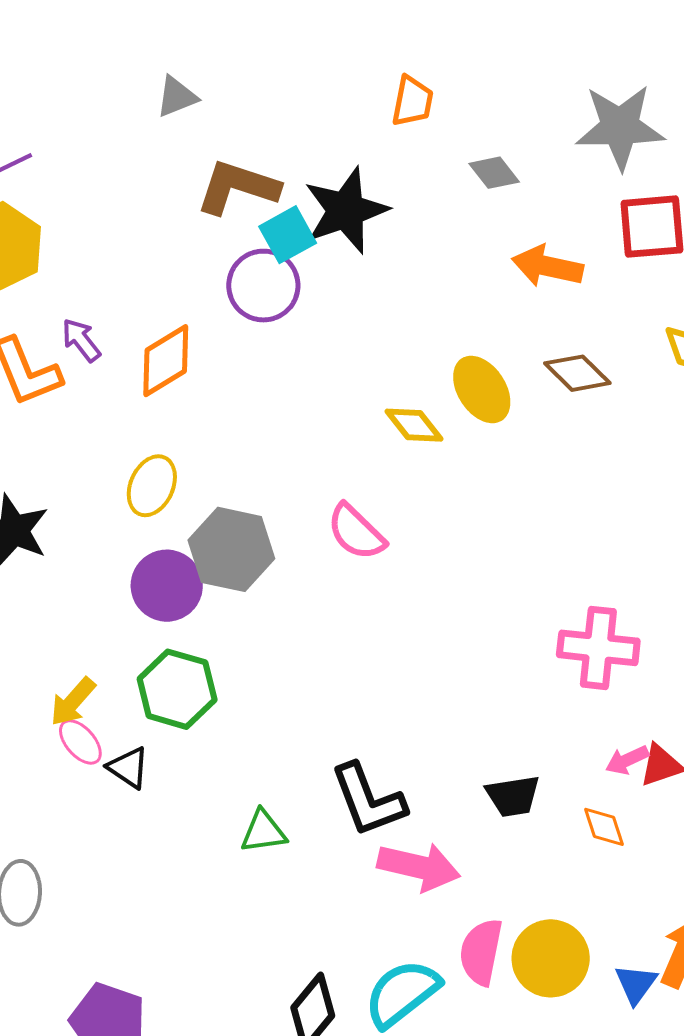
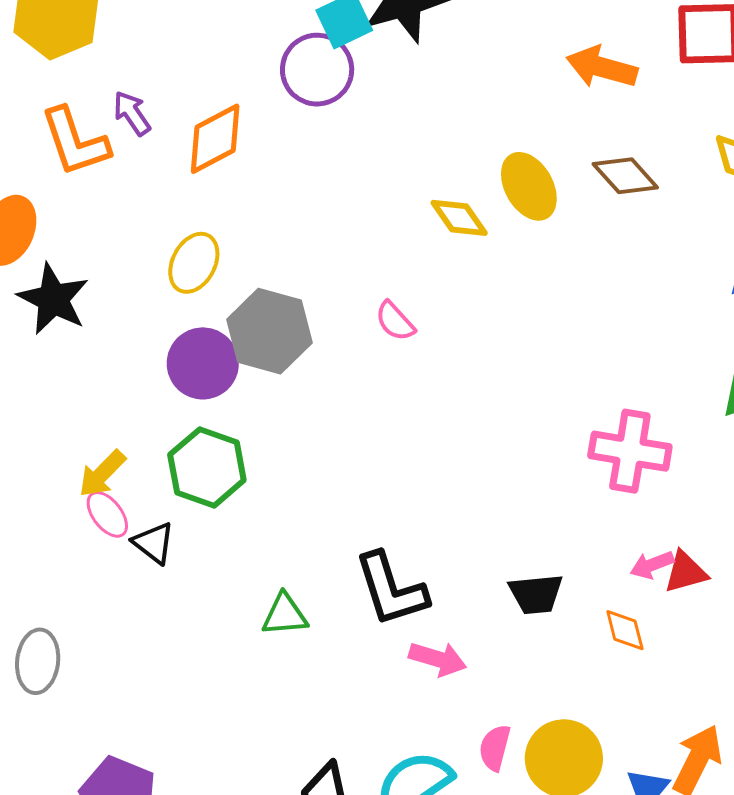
pink semicircle: (356, 532) -> (395, 321), size x0.7
pink arrow: (419, 867) -> (438, 659), size x0.7
pink semicircle: (481, 952) -> (495, 748), size x0.7

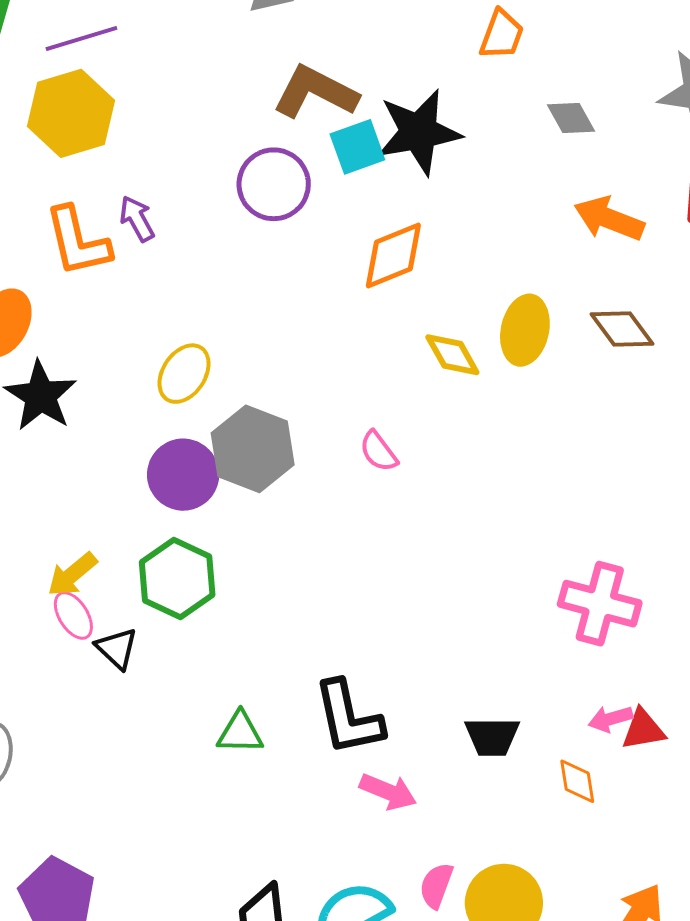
purple circle: (317, 70) -> (274, 184), moved
orange diamond: (215, 139) -> (393, 256), moved
yellow ellipse: (529, 186) -> (525, 330), turned 36

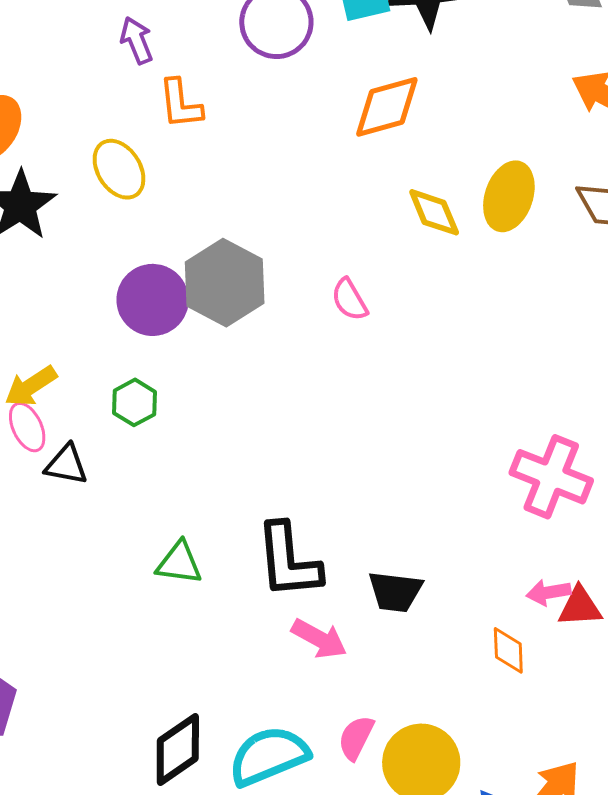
orange L-shape: (78, 242) -> (180, 104), moved, size x0.7
yellow ellipse: (184, 374) -> (119, 169), moved, turned -72
green hexagon: (177, 578) -> (134, 402), size x0.6
black triangle: (117, 648) -> (66, 465), turned -39
black trapezoid: (492, 737) -> (395, 592), moved

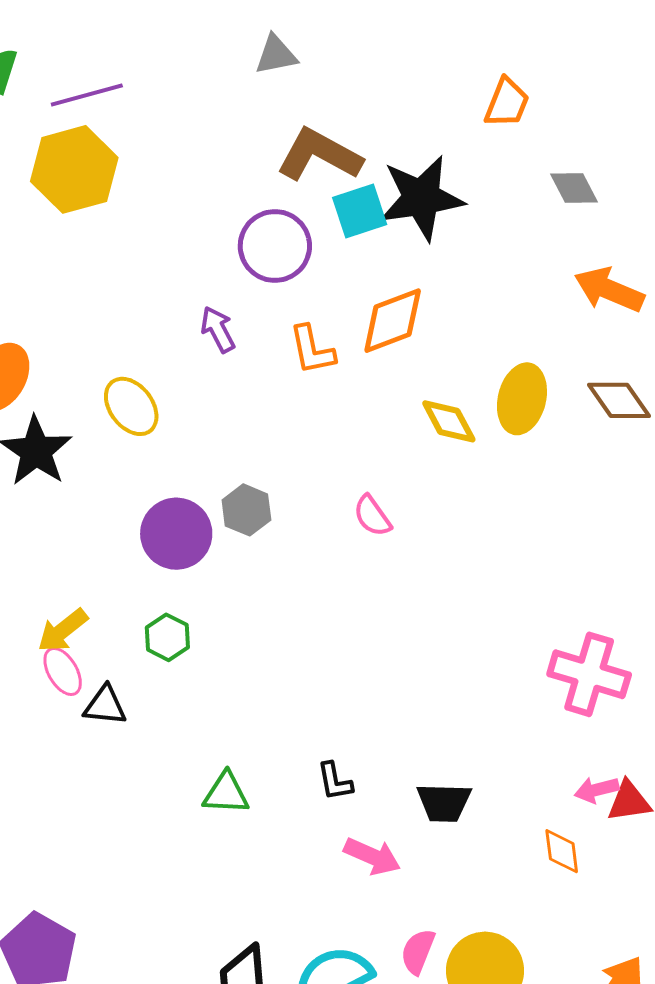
purple arrow: (137, 40) -> (218, 329), moved
orange L-shape: (180, 104) -> (312, 350), moved
gray hexagon: (225, 283) -> (246, 510), size x0.6
black L-shape: (288, 561) -> (335, 781), size x0.5

